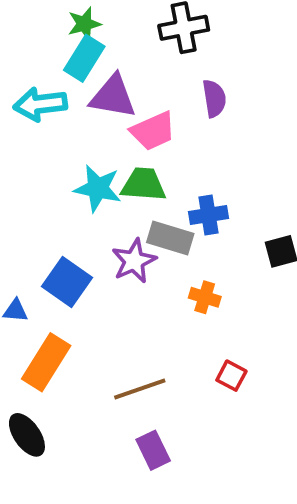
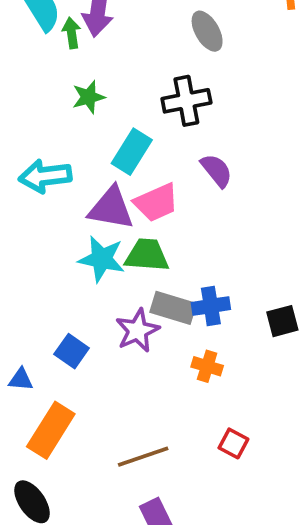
cyan rectangle: (84, 58) -> (132, 152), moved
purple triangle: (113, 97) -> (111, 208), moved
purple semicircle: (214, 98) -> (217, 170), turned -30
blue cross: (209, 215) -> (211, 306), moved
blue square: (67, 282) -> (72, 351), size x0.7

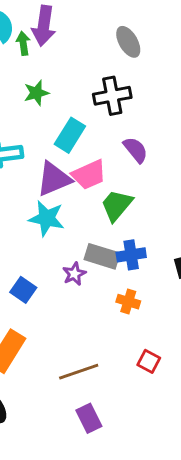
purple triangle: (111, 208) -> (54, 179), turned -33
green trapezoid: (147, 255) -> (117, 205), moved, turned -54
purple star: (137, 330) -> (74, 274), size x0.7

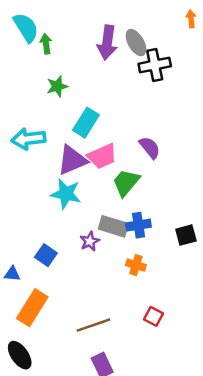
purple arrow: (44, 26) -> (107, 43), moved
black cross: (112, 96) -> (155, 65), moved
purple semicircle: (136, 150) -> (150, 148), moved

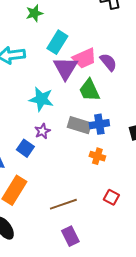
pink trapezoid: (102, 156) -> (84, 58), moved
purple triangle: (72, 160) -> (65, 68), moved, turned -36
green trapezoid: (126, 183) -> (89, 90), turned -65
purple star: (90, 241) -> (42, 131), moved

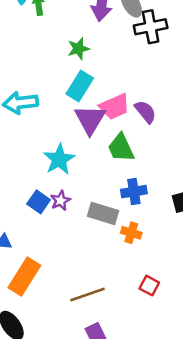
green star: (34, 13) -> (78, 49), moved
cyan star: (41, 99) -> (59, 159), turned 30
gray rectangle: (79, 125) -> (103, 213), moved
blue square: (25, 148) -> (39, 202), moved

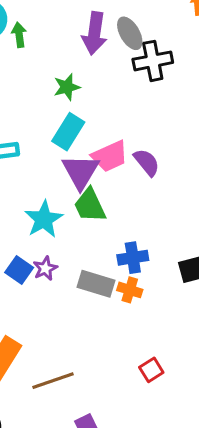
green trapezoid: (121, 148) -> (90, 205), moved
orange cross: (131, 233) -> (130, 290), moved
red square: (149, 286) -> (151, 370), turned 30
brown line: (87, 295) -> (53, 381), moved

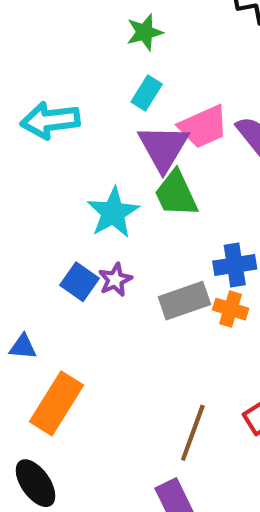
cyan rectangle: (68, 132) -> (147, 93), size x0.7
gray rectangle: (96, 284) -> (184, 301), turned -36
brown line: (53, 381) -> (193, 433), moved, turned -51

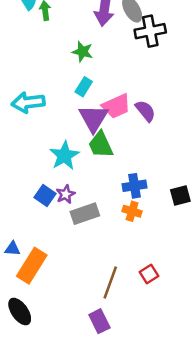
green star: (145, 32) -> (83, 52), turned 30
gray rectangle: (184, 301) -> (85, 214), moved
blue triangle: (23, 347) -> (12, 249), moved

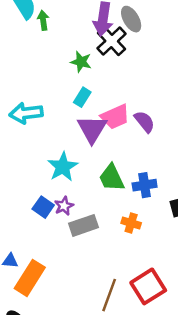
black cross: (150, 31) -> (112, 41), moved, turned -32
green trapezoid: (101, 145) -> (112, 178), moved
blue cross: (134, 186) -> (145, 185), moved
red square: (149, 274) -> (148, 286), size x1.8

